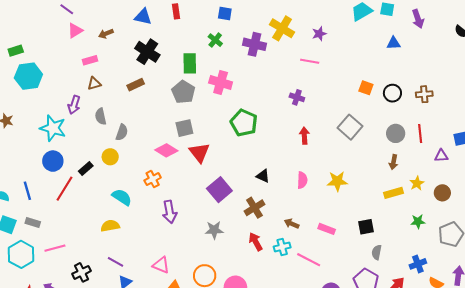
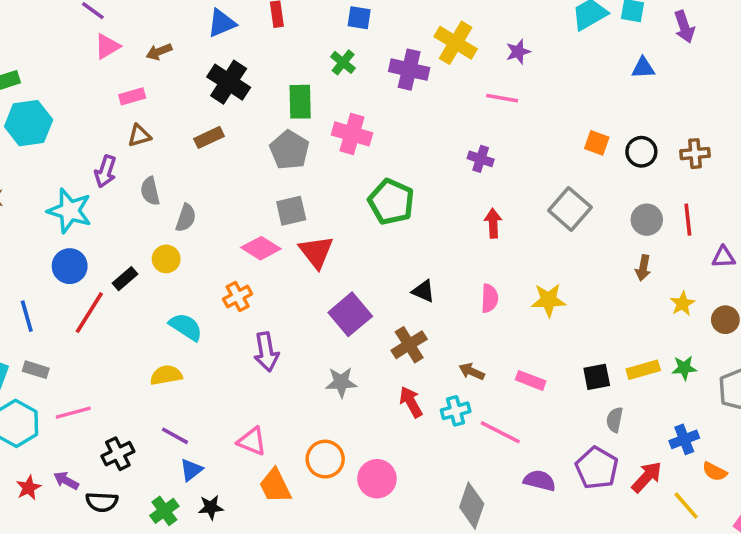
blue triangle: (143, 17) -> (222, 23), turned -36
yellow rectangle: (394, 193) -> (643, 370), moved

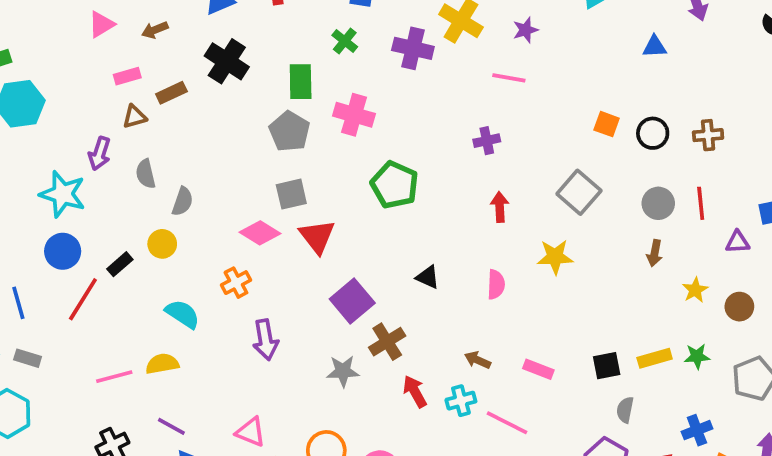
brown rectangle: (209, 137) -> (171, 93), moved
purple cross: (481, 159) -> (487, 141), turned -30
yellow star: (548, 300) -> (555, 257), moved
brown cross: (409, 345) -> (387, 342), moved
pink line: (73, 413) -> (114, 377), moved

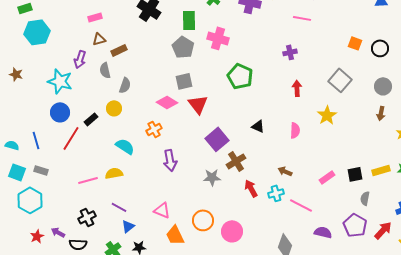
brown rectangle: (171, 93) -> (119, 50), moved
yellow star: (555, 257) -> (327, 115), turned -30
pink rectangle: (538, 369) -> (327, 177), moved, turned -56

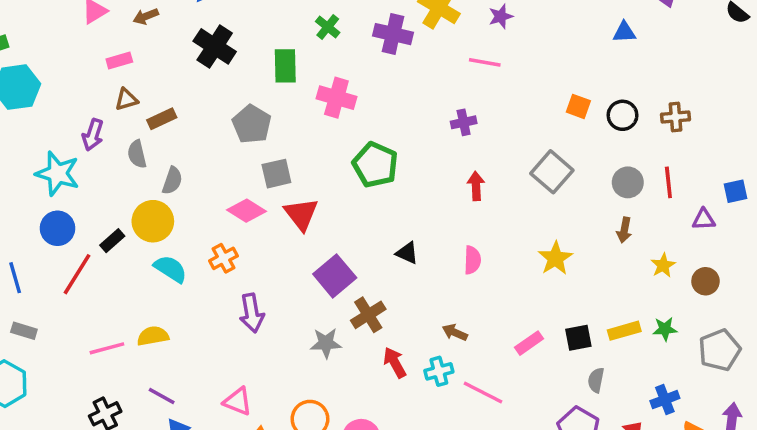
gray pentagon: (183, 47) -> (252, 124), moved
yellow circle: (114, 108) -> (153, 221), size x1.5
yellow star: (327, 115) -> (555, 258), moved
cyan semicircle: (125, 146) -> (171, 269), moved

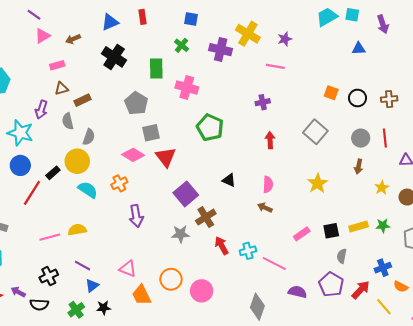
brown arrow: (455, 332) -> (265, 208), moved

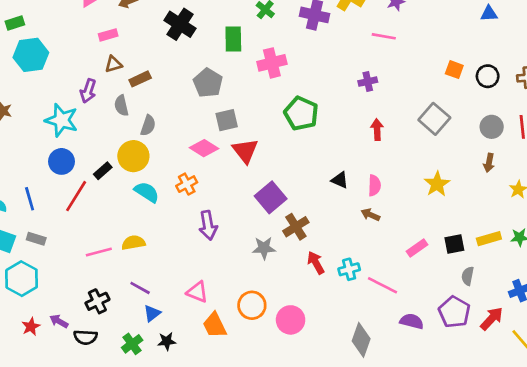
pink cross: (187, 87) -> (272, 63), turned -30
black triangle: (229, 180) -> (340, 180), moved

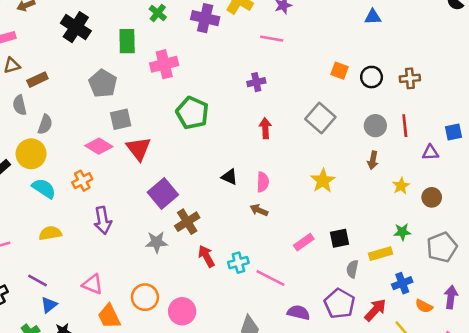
yellow rectangle: (489, 239) -> (380, 254), moved
yellow semicircle: (133, 243) -> (50, 233), moved

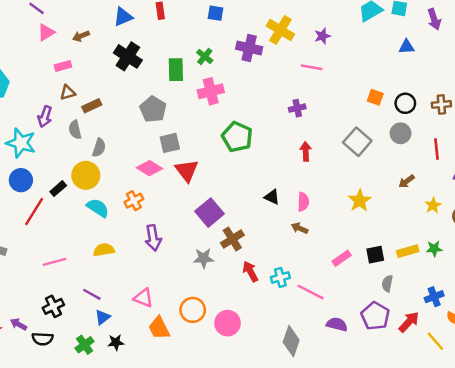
green cross: (158, 13) -> (205, 56), moved
gray circle: (375, 126) -> (401, 133), moved
brown arrow: (373, 160) -> (407, 181), turned 42
yellow rectangle: (380, 254) -> (408, 251), moved

